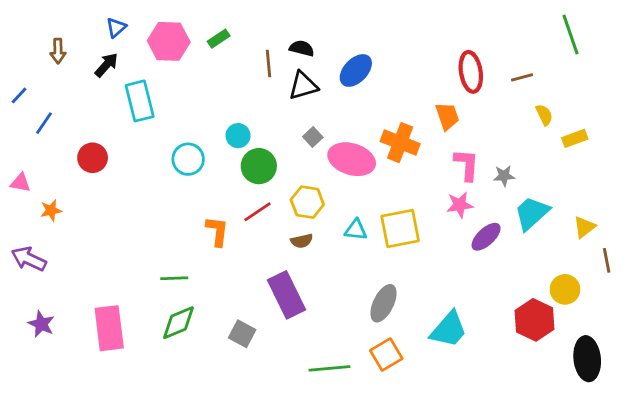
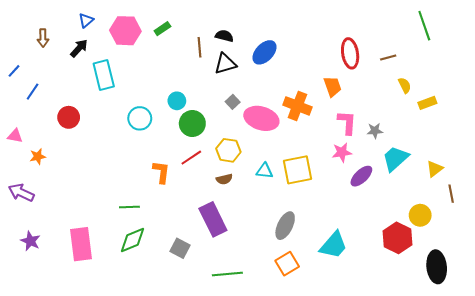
green line: (329, 368) -> (227, 274), moved

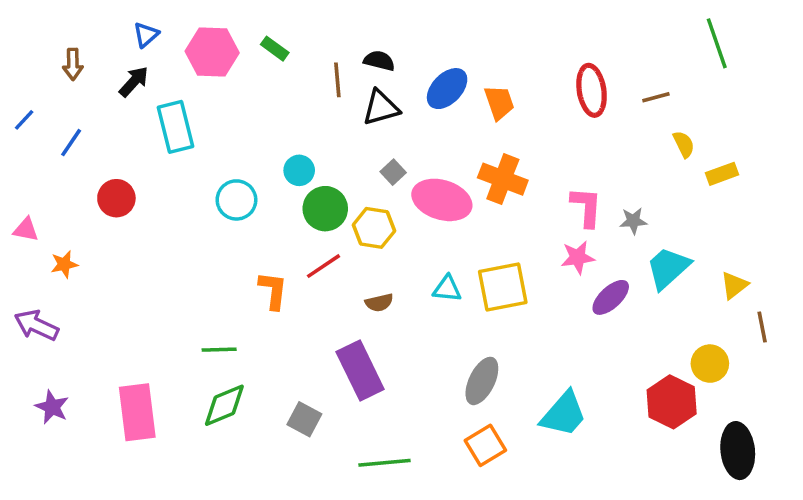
green rectangle: (162, 29) -> (275, 49), turned 70
orange trapezoid: (333, 86) -> (499, 102), moved
blue line: (33, 92) -> (71, 143), moved
yellow hexagon: (228, 150) -> (374, 228), moved

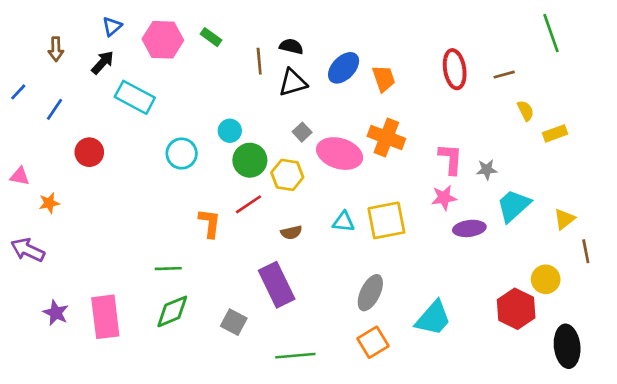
cyan rectangle: (176, 127) -> (135, 97), turned -48
purple ellipse: (611, 297) -> (469, 228), turned 36
purple star: (52, 407) -> (56, 313), moved

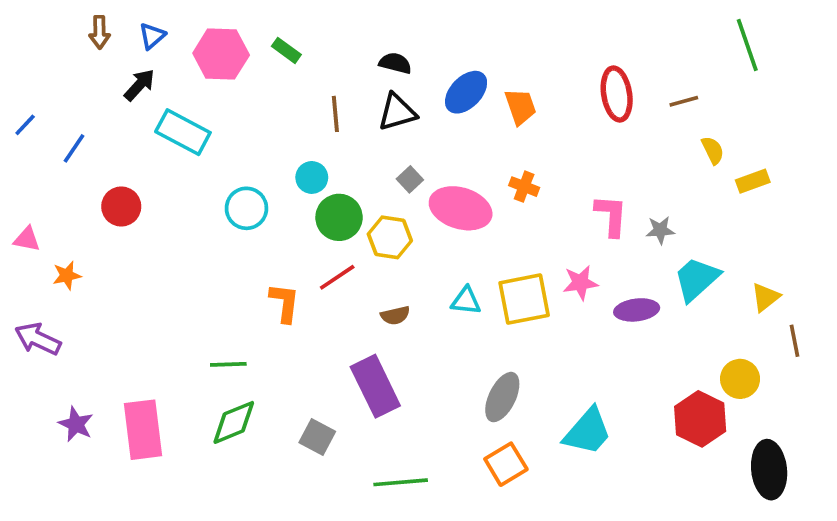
brown arrow: (56, 49) -> (99, 32), moved
brown line: (259, 61) -> (335, 114), moved
orange cross: (386, 137) -> (524, 187), size x0.6
pink star: (444, 198) -> (580, 283), moved

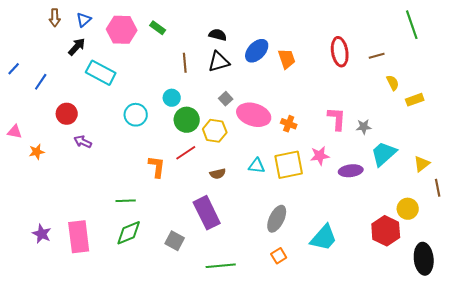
orange cross: (524, 187) -> (289, 124), moved
purple arrow: (38, 339) -> (83, 142), moved, size x0.7
orange square: (506, 464) -> (279, 256), size x0.7

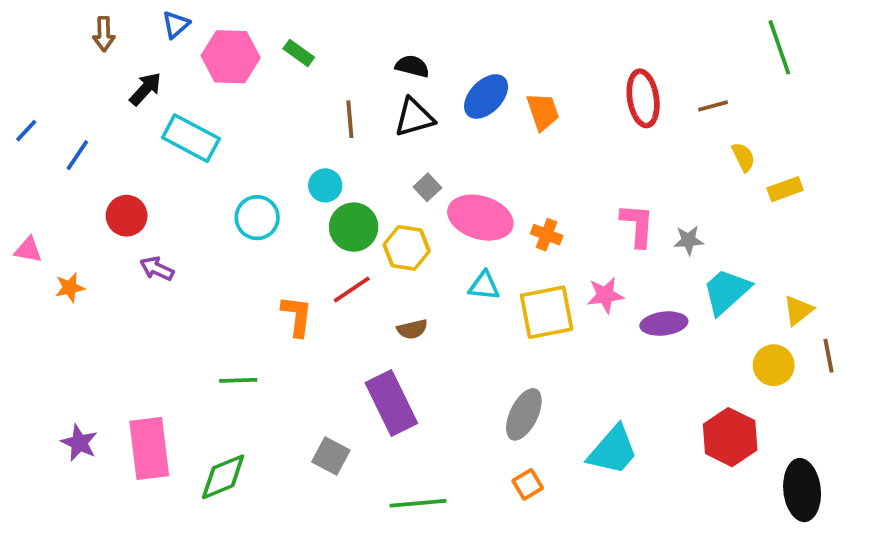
blue triangle: (84, 20) -> (176, 25), moved
cyan triangle: (257, 166) -> (484, 286), moved
yellow circle: (408, 209) -> (774, 365), moved
green diamond: (129, 233) -> (223, 477), moved

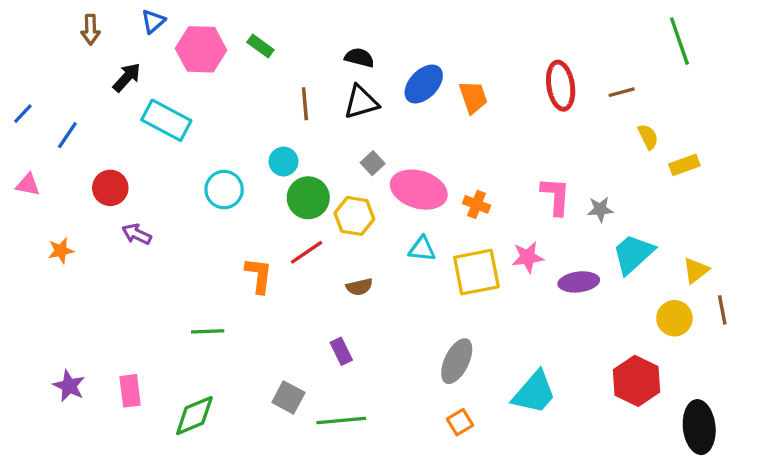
pink triangle: (28, 250) -> (28, 185), moved
purple rectangle: (391, 403) -> (341, 351), size x0.5
pink rectangle: (149, 448) -> (130, 391), size x0.6
green line: (418, 503) -> (341, 421), moved

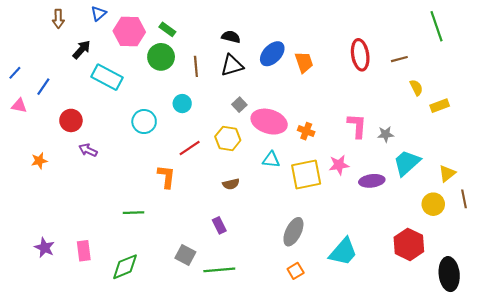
pink triangle: (28, 185) -> (19, 106), moved
green circle: (308, 198) -> (161, 57), moved
red line: (307, 252) -> (190, 148), moved

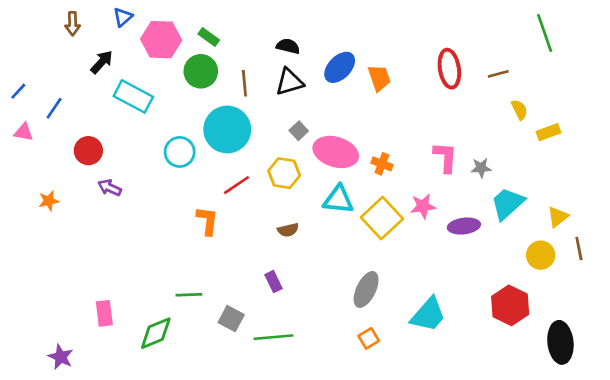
cyan circle: (182, 104) -> (227, 129), size x2.0
cyan triangle: (271, 160) -> (338, 200), size x1.4
yellow square: (306, 174) -> (382, 218), turned -32
green line: (133, 213) -> (189, 295), moved
purple star: (44, 248) -> (61, 357), moved

